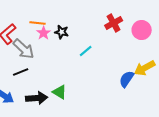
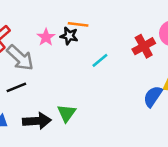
orange line: (38, 23) -> (78, 24), moved
red cross: (114, 23) -> (144, 46), moved
green triangle: (60, 92) -> (67, 113), turned 35

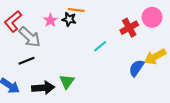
cyan line: (100, 60) -> (100, 46), moved

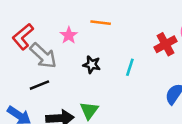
black star: (69, 19) -> (92, 65), moved
cyan line: (100, 46) -> (130, 67), turned -32

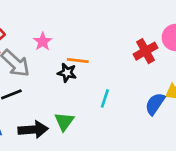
orange line: (101, 23) -> (78, 61), moved
cyan line: (130, 67) -> (105, 98), moved

